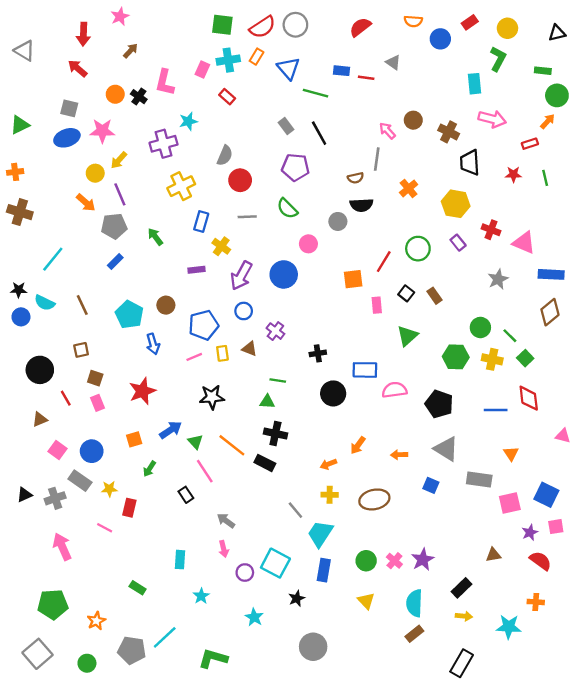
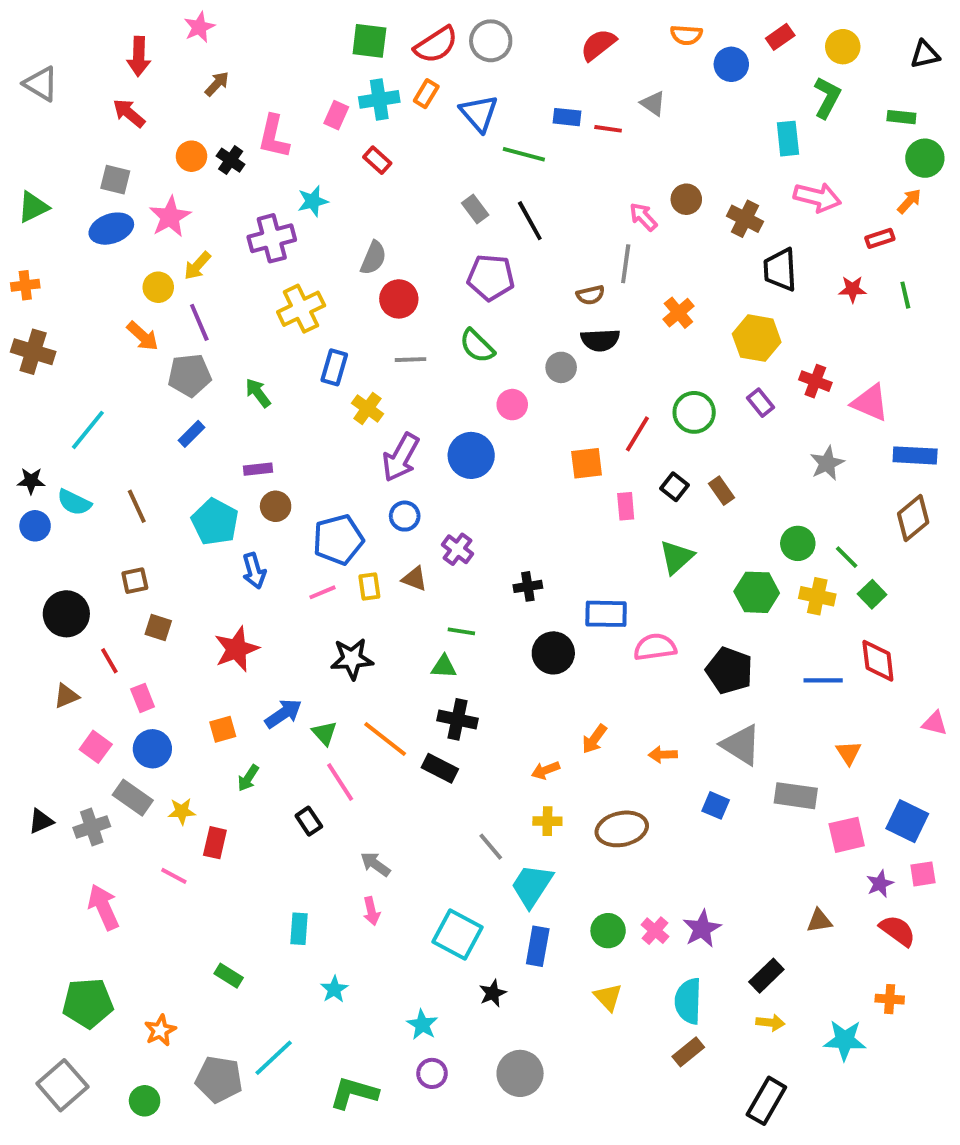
pink star: (102, 131) -> (170, 217), turned -30
purple rectangle: (197, 270) -> (258, 469), moved
pink rectangle: (98, 403) -> (143, 698), moved
purple circle: (245, 573) -> (432, 1073), moved

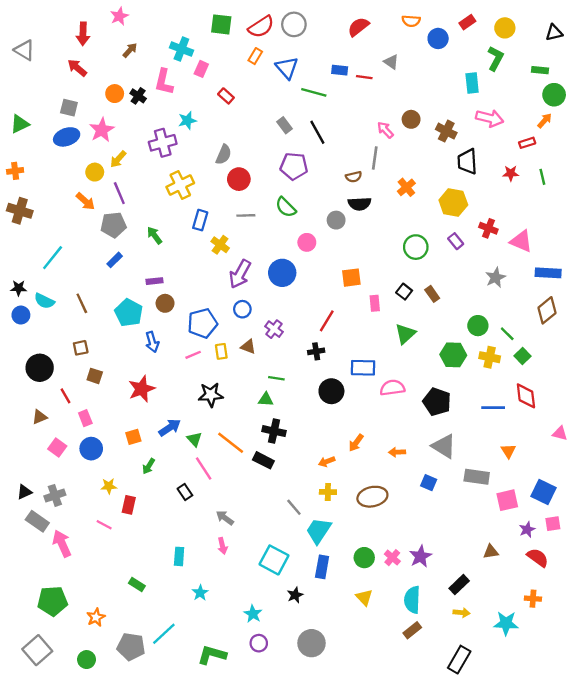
cyan cross: (379, 99) -> (181, 49), moved, turned 30
red line: (637, 434) -> (327, 321), moved
gray rectangle: (133, 798) -> (37, 521), moved

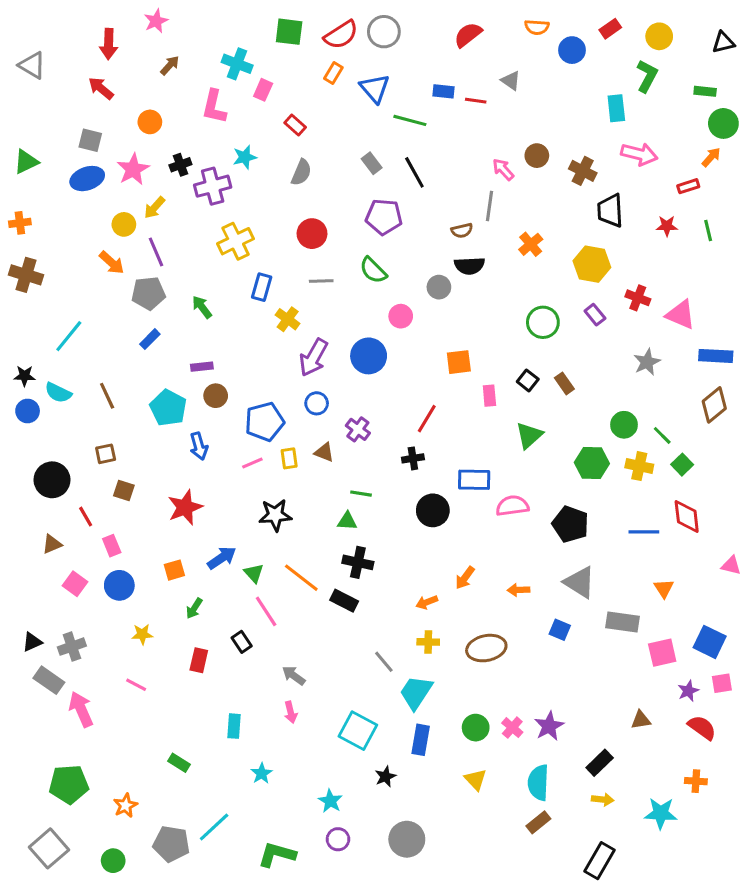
black cross: (138, 96) -> (180, 165), moved, turned 35
gray semicircle: (224, 154) -> (301, 172), moved
red rectangle: (129, 505) -> (199, 660), moved

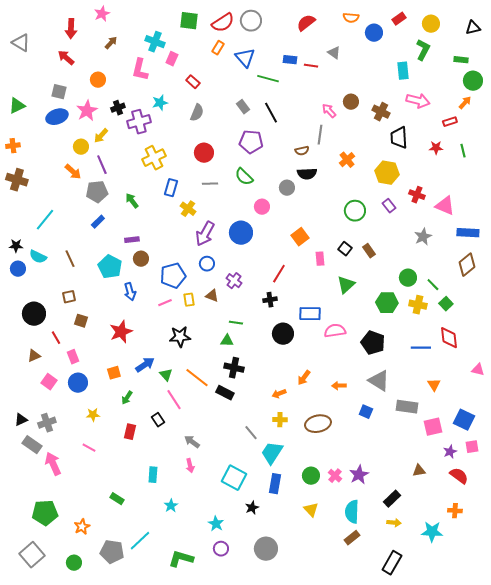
orange square: (459, 362) -> (300, 237), turned -30

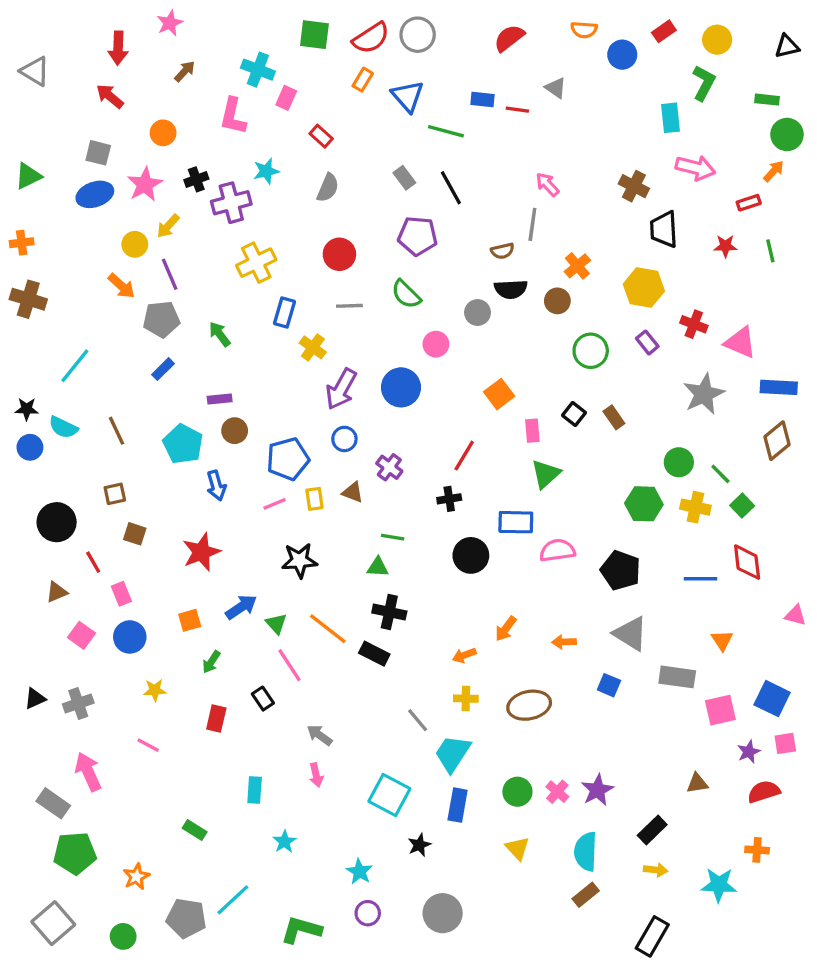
brown circle: (351, 102) -> (557, 301), moved
gray star: (423, 237) -> (704, 394), size x1.4
green triangle: (346, 285) -> (546, 474), moved
gray rectangle: (32, 445) -> (53, 803), moved
red semicircle: (459, 476) -> (764, 792), turned -54

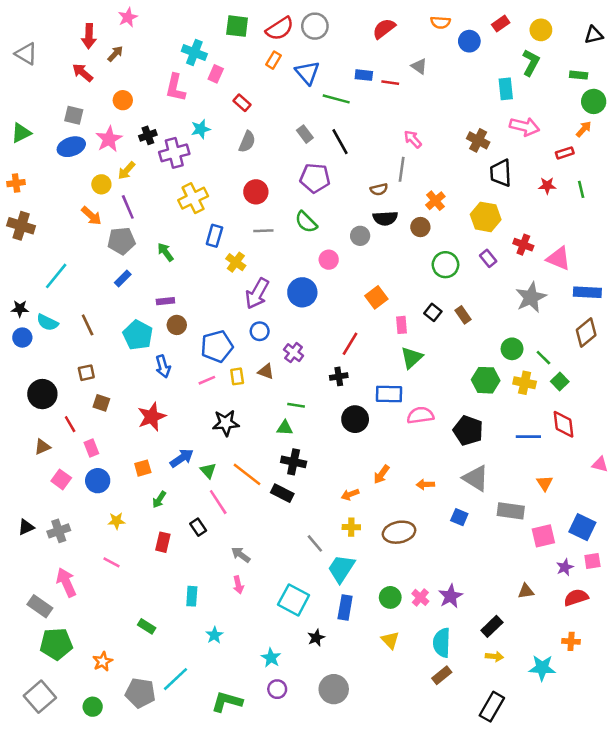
brown arrow: (185, 71) -> (115, 54), moved

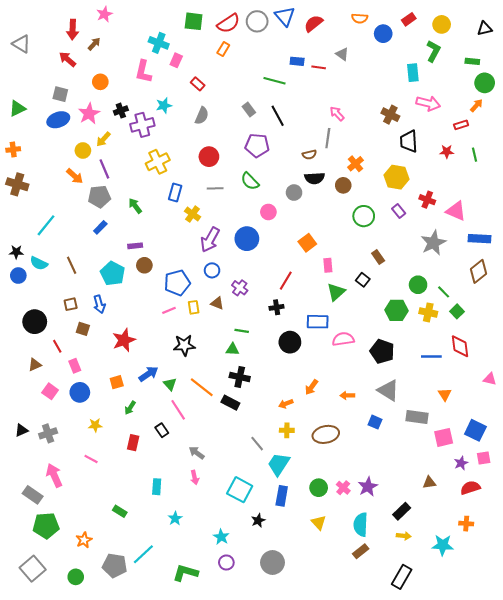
blue triangle: (307, 73) -> (285, 16), moved
black square: (433, 312) -> (363, 280), moved
blue arrow: (163, 366) -> (99, 304), moved

